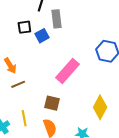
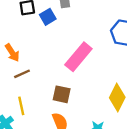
yellow line: (24, 118) -> (21, 106), moved

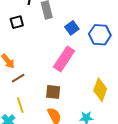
blue square: (48, 17) -> (72, 28), moved

